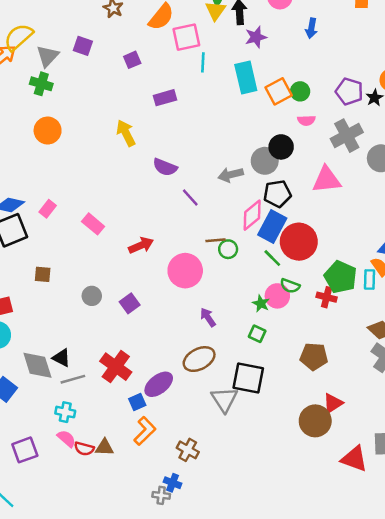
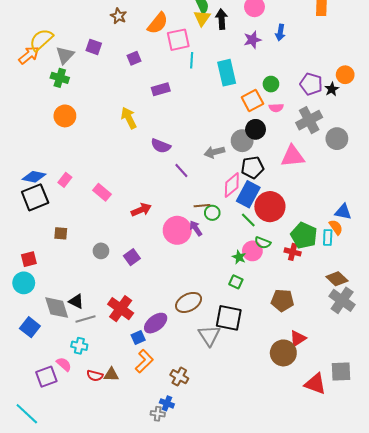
purple star: (256, 37) -> (252, 40), moved
orange square: (279, 91) -> (252, 100), moved
purple arrow: (208, 317) -> (196, 228), moved
pink semicircle: (67, 439) -> (64, 364), moved

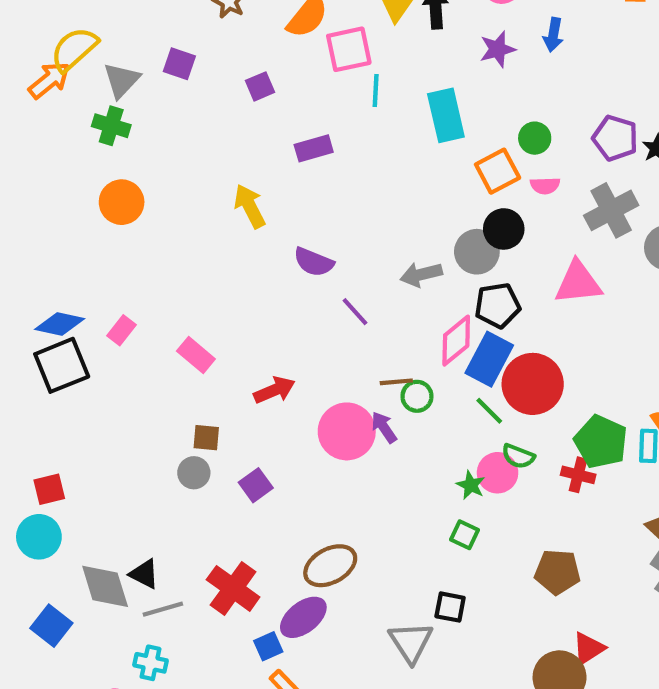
brown square: (61, 233) -> (206, 438), moved
brown ellipse: (189, 302) -> (330, 566), moved
black square: (229, 318) -> (450, 607), size x0.6

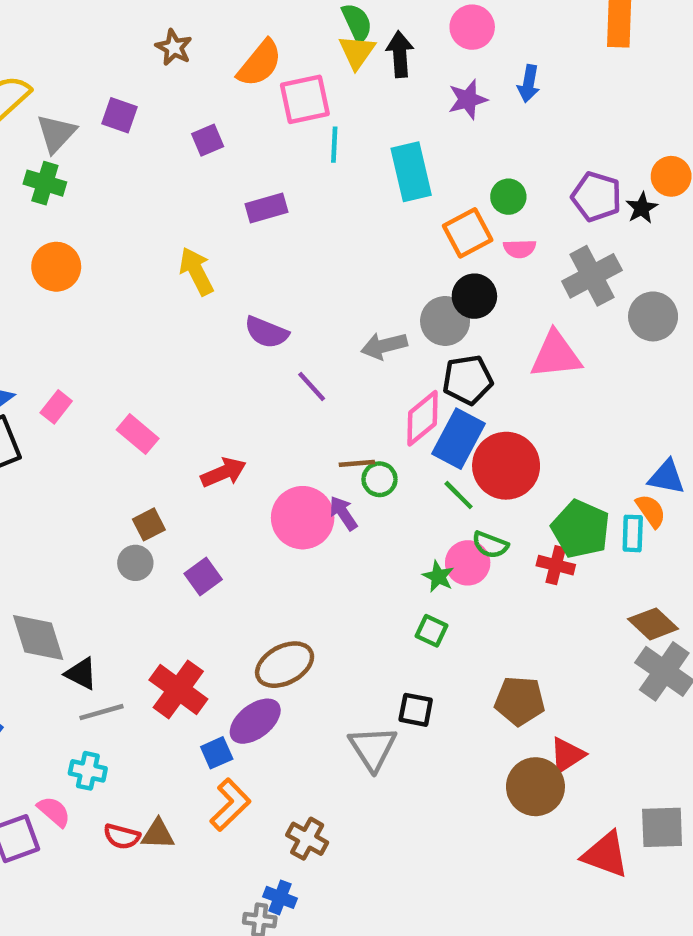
brown square: (206, 438) -> (149, 524), turned -32
brown pentagon: (557, 572) -> (520, 701), moved
gray diamond: (105, 586) -> (38, 637), moved

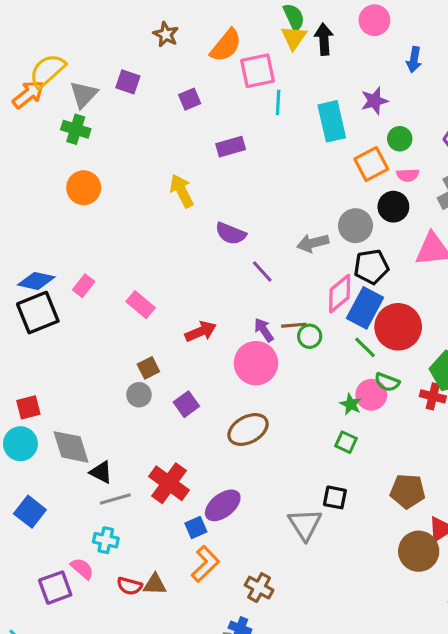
purple star: (468, 99) -> (374, 101), moved
black circle: (474, 296) -> (393, 207), moved
purple arrow: (343, 513) -> (264, 330), moved
brown ellipse: (285, 665) -> (248, 430), moved

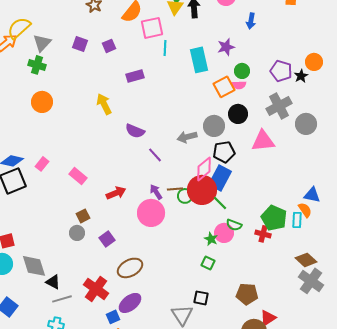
purple square: (128, 82) -> (80, 44), moved
pink semicircle: (408, 175) -> (239, 85), moved
red circle: (398, 327) -> (202, 190), moved
brown ellipse: (248, 430) -> (130, 268), moved

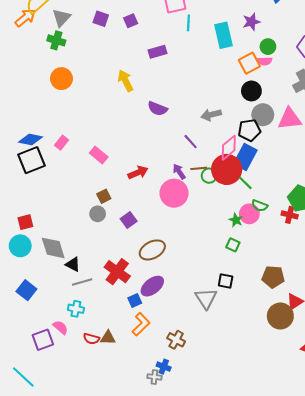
black circle: (238, 114) -> (251, 91), moved
gray circle: (214, 126) -> (263, 115), moved
purple line: (155, 155) -> (191, 142), moved

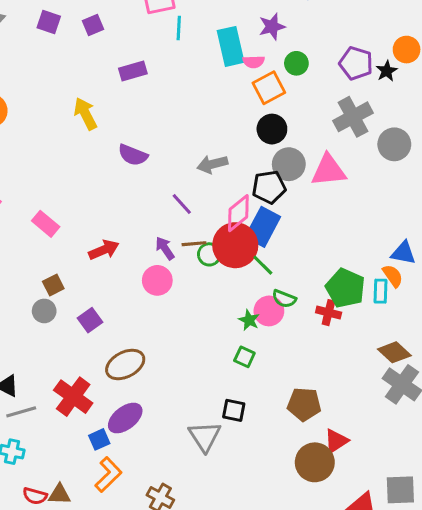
pink semicircle: (265, 61) -> (254, 62), moved
pink circle: (174, 193) -> (157, 280), size x0.7

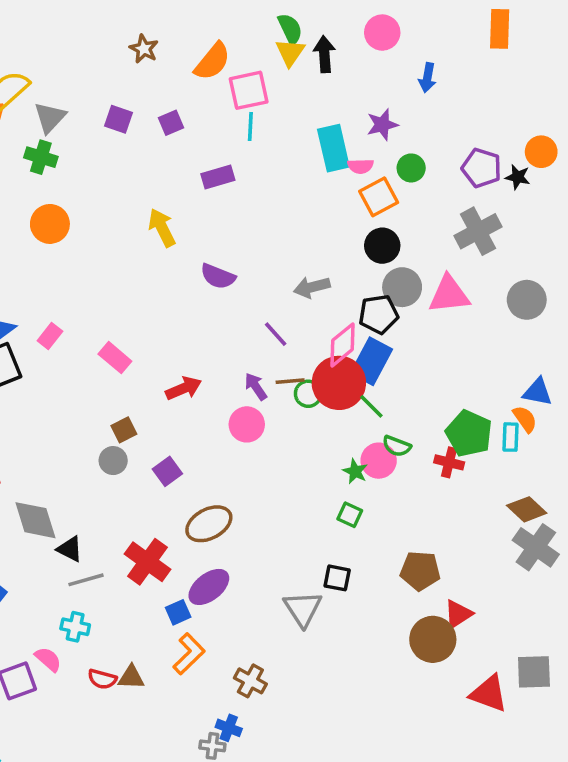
cyan line: (179, 28) -> (250, 126), moved
black star: (387, 71) -> (518, 177), turned -30
gray circle: (394, 144) -> (527, 300), moved

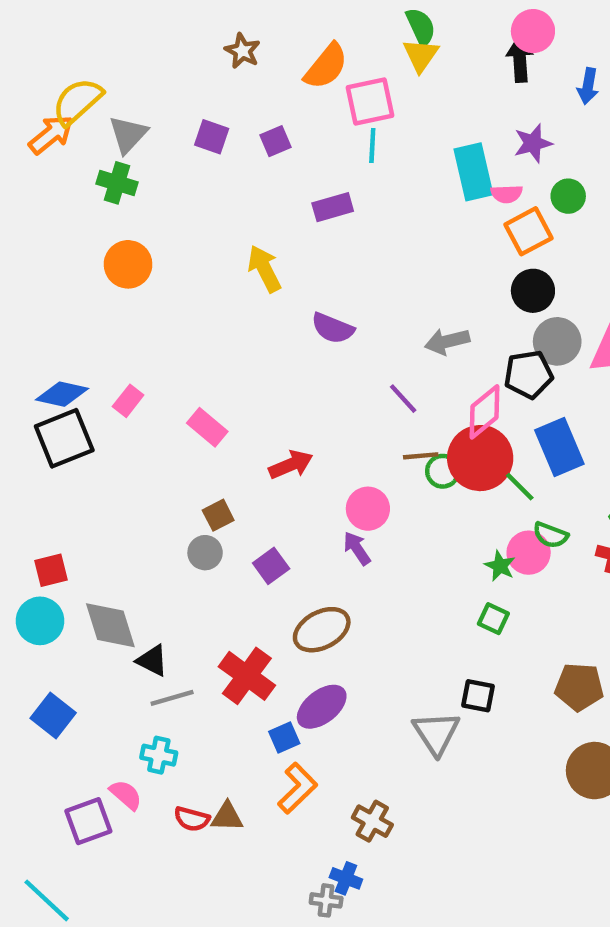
black arrow: (324, 54) -> (520, 60), moved
blue rectangle: (371, 361) -> (559, 447), moved, turned -51
purple arrow: (256, 387) -> (357, 548), moved

